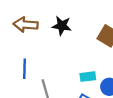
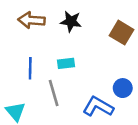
cyan rectangle: (88, 77) -> (66, 63), moved

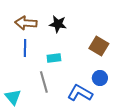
brown square: (121, 33) -> (99, 46), moved
blue line: (30, 68) -> (25, 48), moved

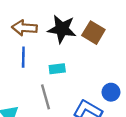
black star: (58, 24) -> (62, 29), size x1.4
brown square: (99, 46) -> (93, 33), moved

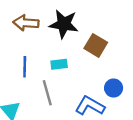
brown square: (93, 33) -> (96, 45), moved
blue line: (23, 57) -> (25, 67), moved

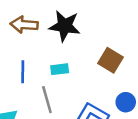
brown square: (96, 45) -> (110, 60), moved
blue circle: (114, 88) -> (126, 102), moved

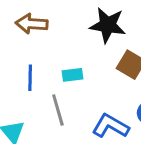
black star: (65, 26) -> (108, 25), moved

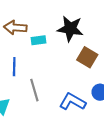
cyan rectangle: (73, 75) -> (39, 40), moved

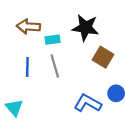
gray line: (34, 90) -> (55, 66), moved

